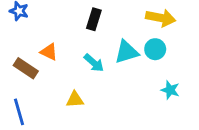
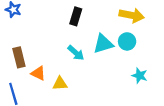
orange triangle: (49, 52) -> (38, 73), moved
brown rectangle: (26, 68) -> (19, 57), turned 42

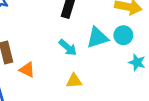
cyan star: (140, 76) -> (137, 62), moved
yellow triangle: (60, 84) -> (74, 81), moved

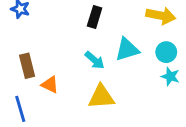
cyan circle: (123, 35) -> (166, 52), moved
yellow triangle: (74, 81) -> (101, 97), size x1.5

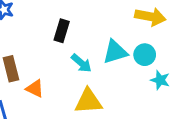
black rectangle: (95, 17) -> (62, 31), moved
cyan circle: (166, 52) -> (145, 55), moved

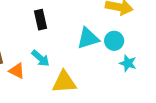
black rectangle: (62, 31) -> (41, 20), turned -30
cyan arrow: (81, 63) -> (41, 58), moved

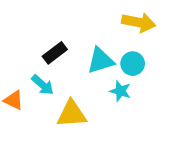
black rectangle: (41, 20) -> (55, 53), moved, turned 66
cyan star: (128, 63) -> (120, 91), moved

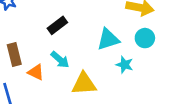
black rectangle: (55, 53) -> (57, 25), moved
cyan circle: (133, 64) -> (145, 38), moved

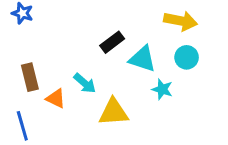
black rectangle: (57, 25) -> (112, 42), moved
cyan triangle: (108, 39) -> (142, 59), turned 35

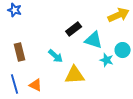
yellow arrow: (181, 21) -> (119, 15), turned -35
cyan circle: (187, 57) -> (123, 50), moved
orange triangle: (56, 98) -> (36, 85), moved

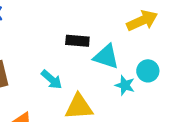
black rectangle: (74, 29) -> (77, 41), turned 42

